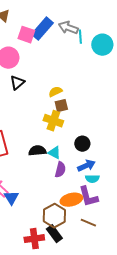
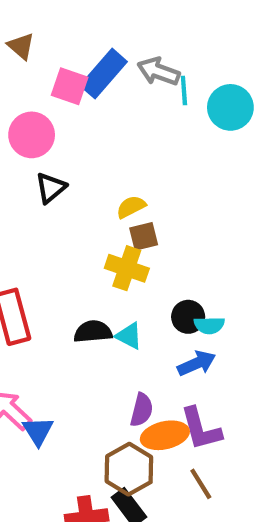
purple semicircle: (60, 170) -> (142, 410), moved
cyan semicircle: (92, 179) -> (209, 325), moved
brown line: (88, 223) -> (201, 484), turned 35

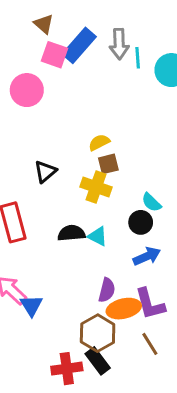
brown triangle: (21, 46) -> (44, 24), moved
gray arrow: (159, 71) -> (119, 44), turned -112
black triangle: (51, 188) -> (45, 172), moved
cyan semicircle: (209, 325) -> (151, 202), moved, turned 45

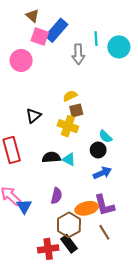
gray arrow: (119, 44) -> (78, 54), moved
purple semicircle: (107, 290) -> (56, 196), moved

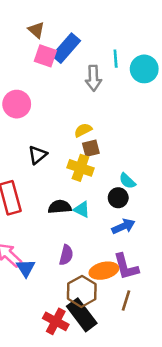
pink circle: (21, 60) -> (17, 104), moved
brown line: (104, 232) -> (126, 301), turned 49
black rectangle: (69, 244) -> (82, 315), size x1.4
red cross: (48, 249) -> (56, 321), turned 36

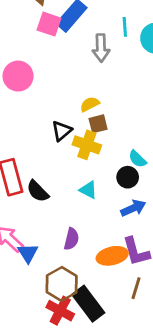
black triangle: (38, 155) -> (62, 131), moved
black semicircle: (60, 207) -> (38, 191), moved, turned -130
brown hexagon: (82, 291) -> (62, 284), moved

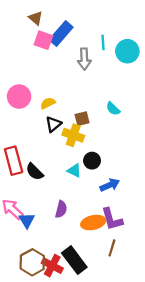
pink circle: (18, 76) -> (19, 97), moved
yellow semicircle: (90, 104) -> (48, 103), moved
cyan semicircle: (137, 159) -> (113, 109), moved
black circle: (128, 177) -> (92, 161), moved
brown hexagon: (62, 284) -> (32, 262), moved

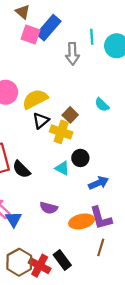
yellow semicircle: (48, 103) -> (35, 99), size x1.6
brown square: (82, 119) -> (70, 115), turned -32
purple semicircle: (61, 209) -> (49, 208), turned 91
black rectangle: (74, 260) -> (62, 260), size x0.7

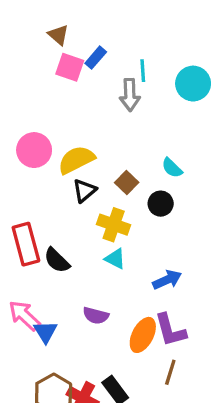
blue rectangle: (49, 28) -> (96, 58), size x0.6
cyan line: (92, 37) -> (143, 71), moved
yellow cross: (61, 132) -> (114, 225), moved
black circle: (80, 158) -> (161, 204), moved
orange ellipse: (82, 221) -> (143, 335), turned -50

